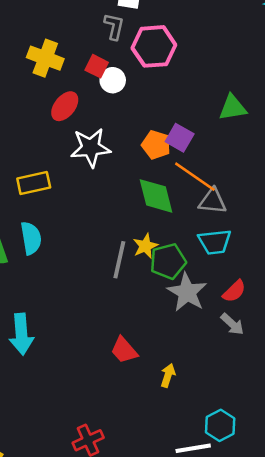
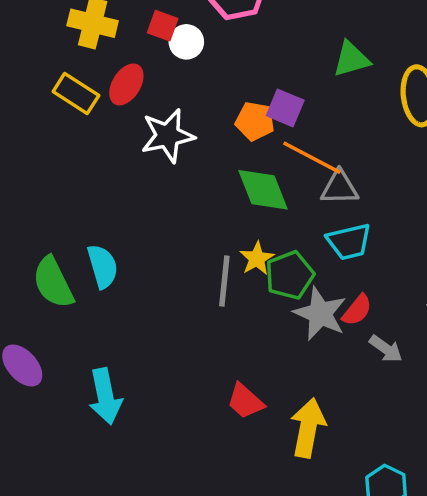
yellow rectangle: (34, 183) -> (76, 93), moved, turned 52
red semicircle: (234, 291) -> (357, 310), moved
yellow arrow: (168, 375) -> (308, 428), size x1.8

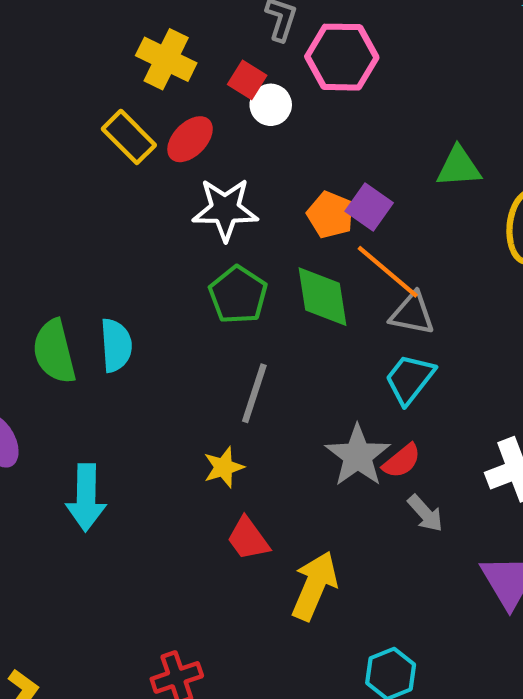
cyan trapezoid: (349, 242) -> (410, 379), turned 129
yellow star: (257, 258) -> (224, 467), moved
green pentagon: (290, 275) -> (238, 295), moved, turned -30

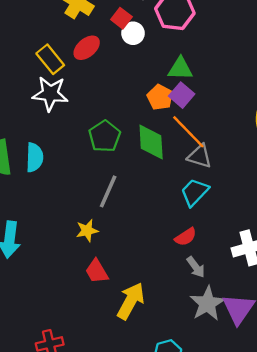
yellow rectangle: (129, 137) -> (50, 59), moved
green triangle: (459, 167) -> (180, 69), moved
white star: (225, 209) -> (50, 94), moved
gray star: (358, 456) -> (207, 304), moved

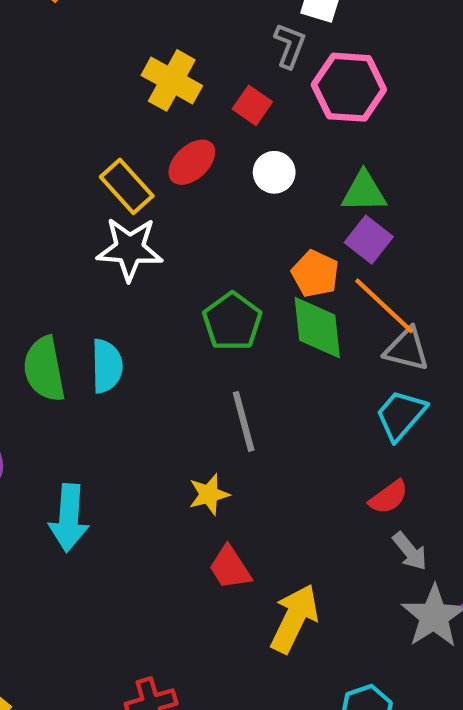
white circle: (133, 33) -> (274, 172), moved
orange pentagon: (160, 97) -> (315, 274), moved
gray line: (108, 191) -> (244, 421), turned -36

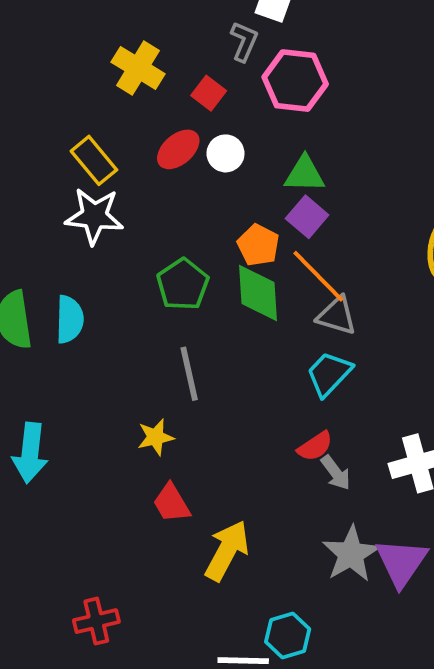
red ellipse: (192, 162) -> (178, 149), moved
gray arrow: (410, 551) -> (336, 473), moved

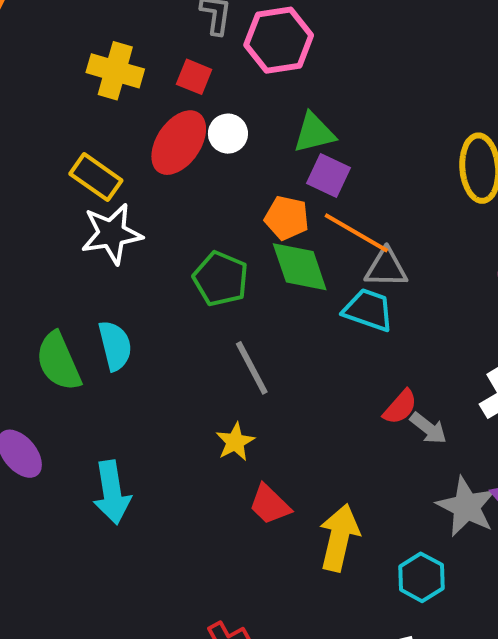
red ellipse: (178, 149) -> (179, 143), size x1.4
cyan trapezoid: (329, 374) -> (368, 310), moved, turned 81
cyan hexagon: (288, 635) -> (421, 577), moved

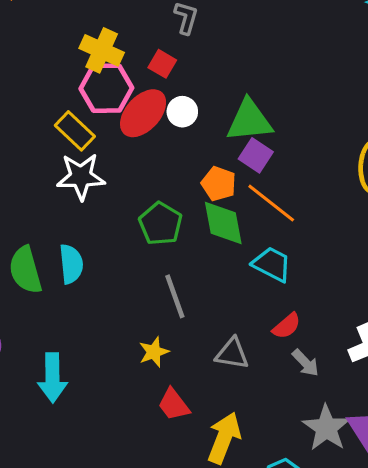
pink hexagon: (279, 40) -> (106, 88), moved
green triangle: (314, 133) -> (249, 121), size x1.4
gray triangle: (386, 268) -> (232, 354), moved
red semicircle: (400, 407) -> (287, 326), moved

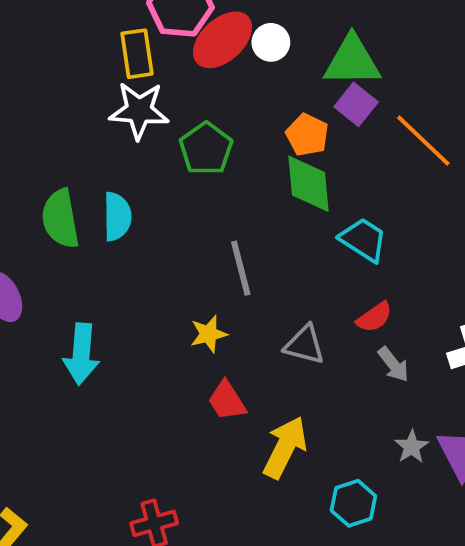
yellow rectangle: (75, 131) -> (137, 54), turned 33
orange line: (271, 203) -> (423, 141), moved
green pentagon: (161, 224) -> (206, 149), moved
gray star: (326, 428) -> (412, 447), size x0.6

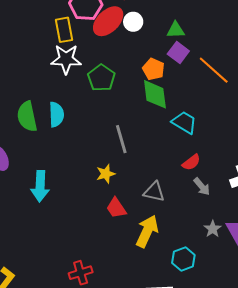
green triangle: (352, 61) -> (176, 30), size x0.6
gray triangle: (305, 345) -> (154, 192), moved

